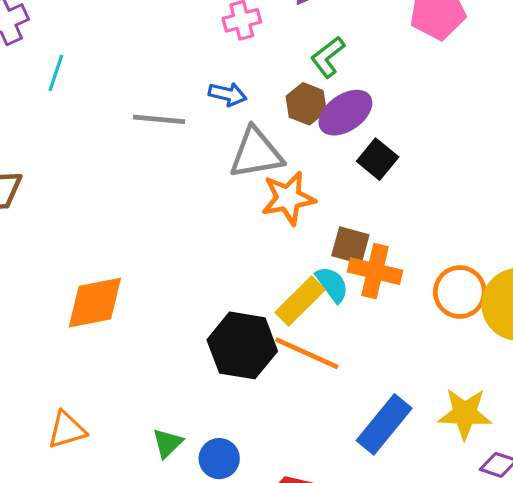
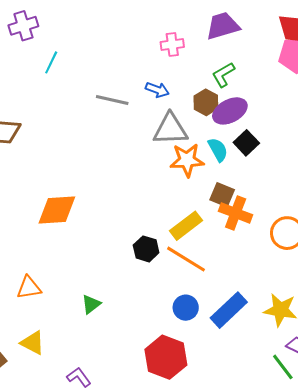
cyan semicircle: (332, 284) -> (218, 150), moved
black hexagon: (242, 345) -> (146, 249), size x0.6
blue circle: (219, 459) -> (186, 308), moved

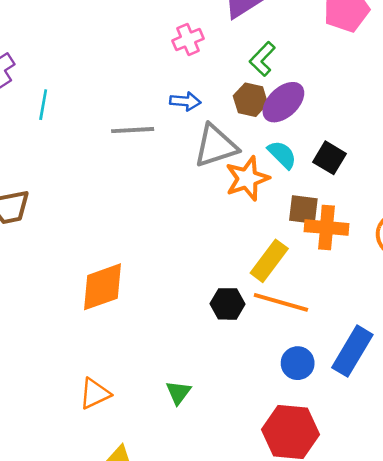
black square: (246, 143) -> (330, 158), moved

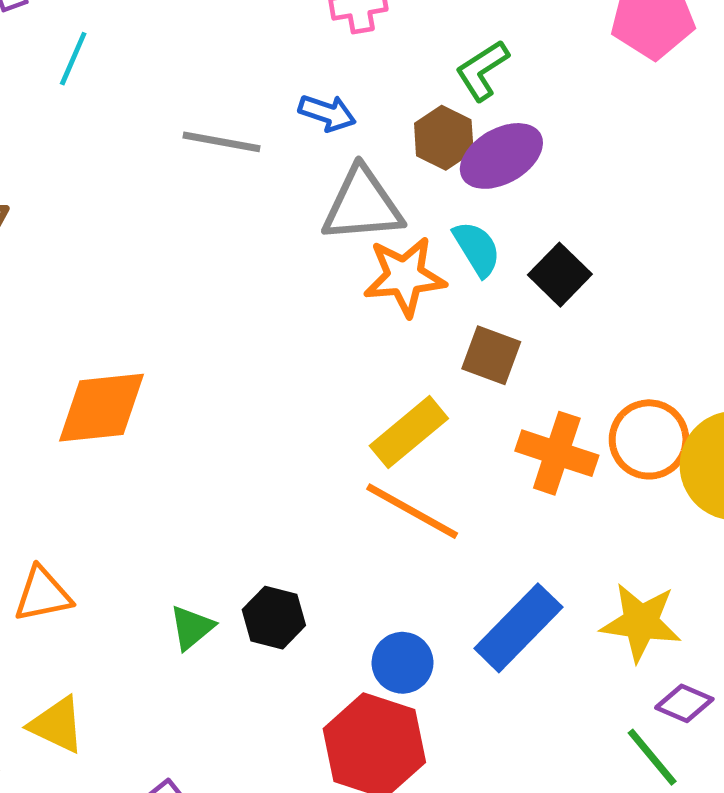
orange cross: (326, 228) -> (557, 453), moved
black hexagon: (227, 304) -> (274, 618), moved
blue circle: (298, 363) -> (403, 663), moved

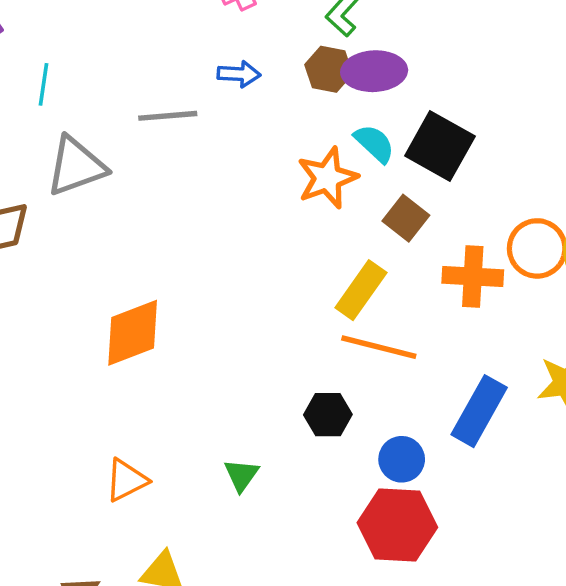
purple ellipse: (501, 156) -> (374, 71), turned 42
gray triangle: (362, 205) -> (76, 166), moved
black square: (560, 275) -> (440, 146), size x1.5
brown square: (491, 355) -> (406, 218), turned 33
black hexagon: (274, 618) -> (328, 415), moved

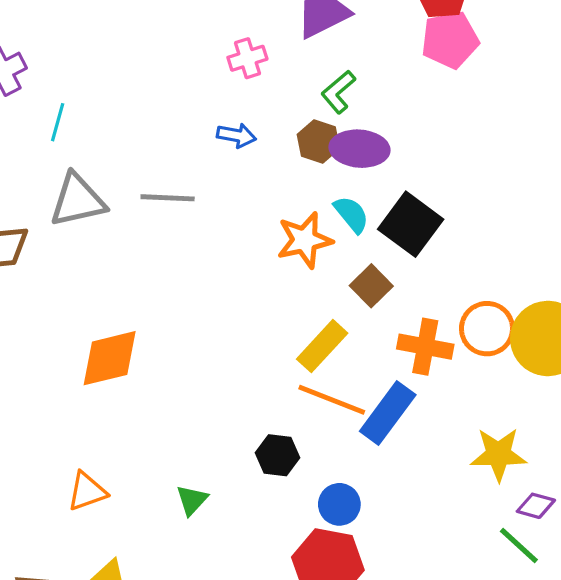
gray line: (168, 116) -> (168, 198), moved
blue rectangle: (479, 411) -> (388, 413), moved

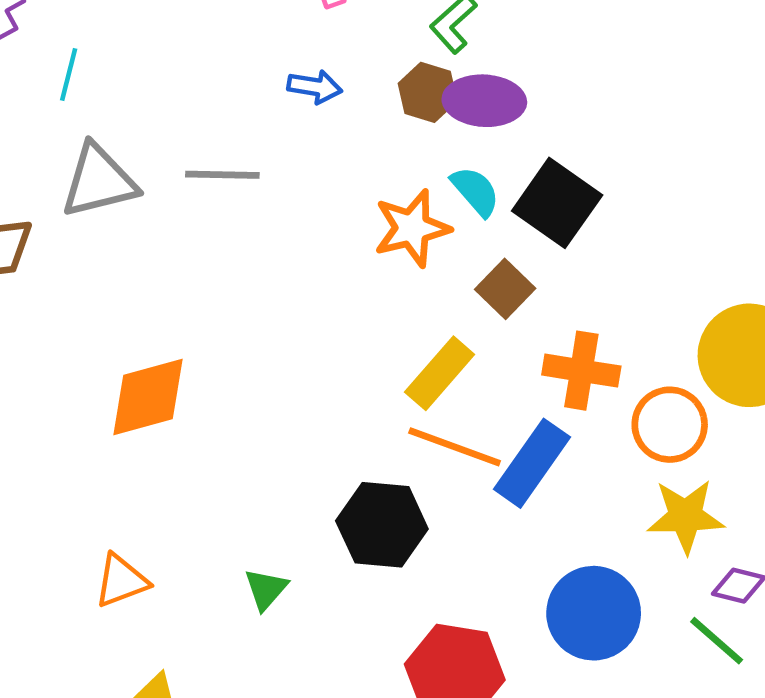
orange circle: (487, 329) -> (670, 425), moved
black hexagon: (277, 455) -> (382, 525), size x1.5
blue circle: (339, 504) -> (594, 613), moved, size x1.6

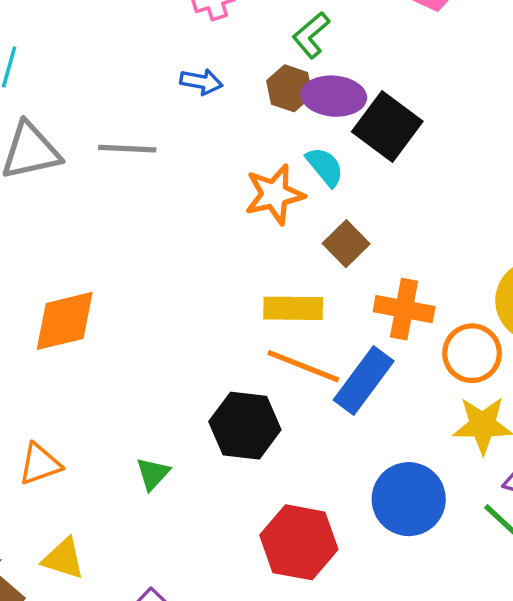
black square: (557, 203) -> (387, 126), moved
yellow rectangle: (440, 373) -> (293, 308), turned 48

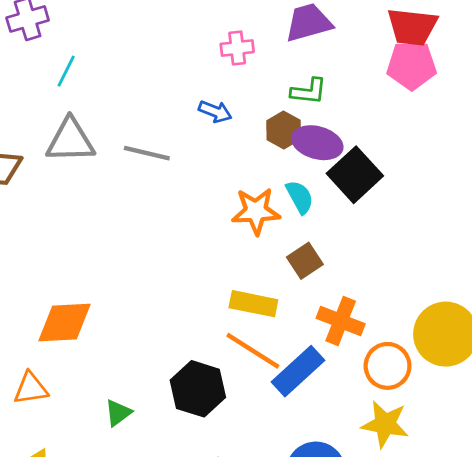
green L-shape: (311, 35) -> (309, 91), turned -144
orange diamond: (65, 321) -> (65, 322), moved

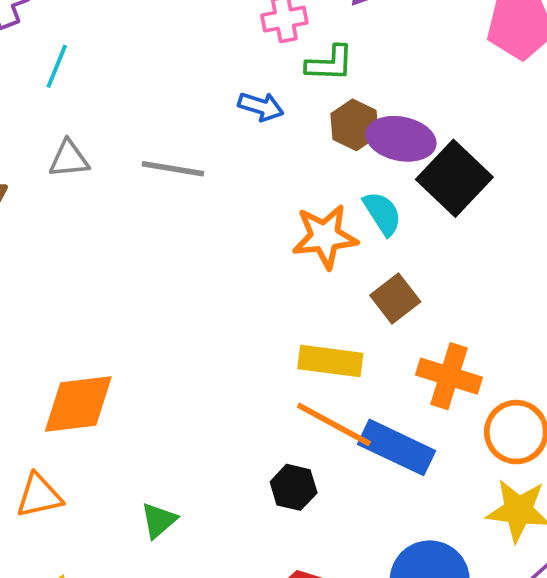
green L-shape: (309, 91) -> (330, 63), moved
gray triangle: (70, 140) -> (69, 159), size x0.6
blue rectangle: (298, 371) -> (396, 447), turned 72
black hexagon: (198, 389) -> (294, 487), moved, size x0.6

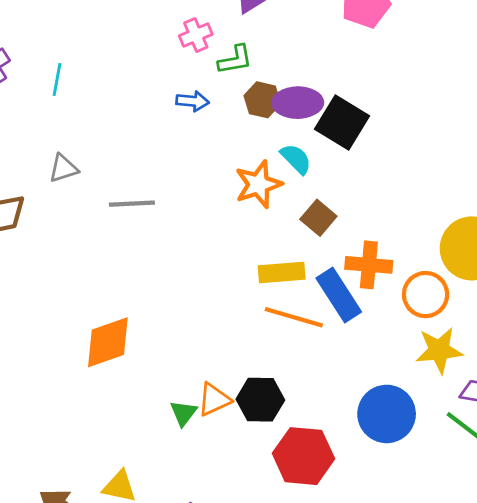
cyan line: (57, 66) -> (57, 80), moved
gray line: (173, 169) -> (132, 204), moved
blue rectangle: (396, 447) -> (339, 295), moved, turned 44
black hexagon: (294, 487) -> (260, 400), moved, size x1.4
orange triangle: (39, 496) -> (214, 400), moved

